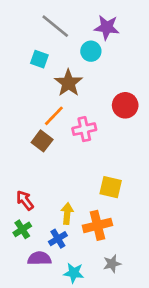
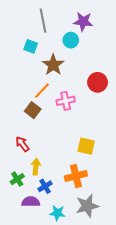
gray line: (55, 26) -> (43, 21), turned 40
red arrow: (25, 200) -> (22, 144), moved
yellow arrow: (67, 214) -> (36, 167), moved
gray star: (112, 264) -> (87, 206), size x1.6

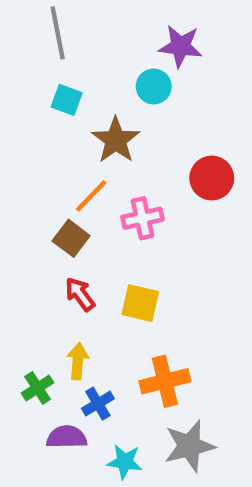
gray line: (43, 21) -> (58, 33), moved
red arrow: (22, 144) -> (80, 294), moved
yellow square: (86, 146) -> (140, 303), moved

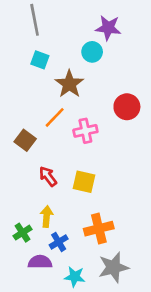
brown square: (71, 238) -> (25, 140), moved

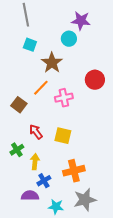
green cross: (22, 233) -> (17, 150), moved

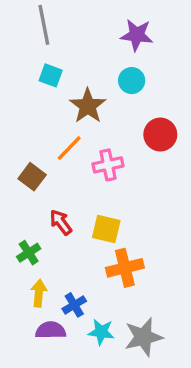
cyan circle: (69, 39) -> (132, 81), moved
yellow arrow: (35, 162) -> (39, 293), moved
orange cross: (74, 171) -> (125, 268), moved
cyan star: (56, 207) -> (101, 332), moved

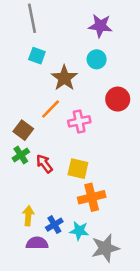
green cross: (29, 253) -> (21, 155), moved
cyan star: (101, 332) -> (79, 231), moved

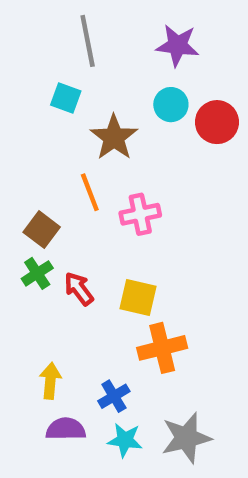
gray line: (32, 18) -> (88, 41), moved
red circle: (118, 99) -> (217, 122), moved
orange line: (51, 109) -> (90, 192), turned -65
blue cross: (54, 225) -> (114, 396), moved
cyan star: (79, 231) -> (125, 440), moved

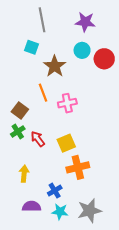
yellow square: (138, 297) -> (66, 143), turned -36
yellow arrow: (50, 381) -> (24, 174), moved

